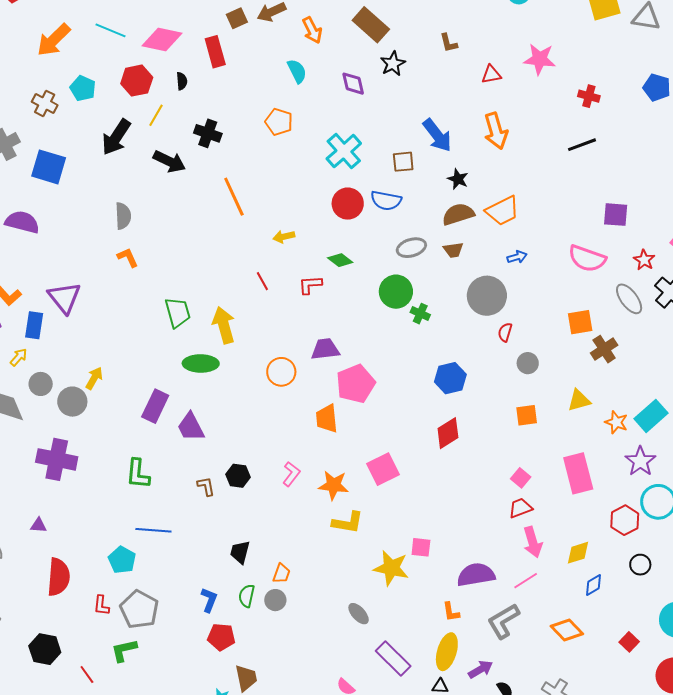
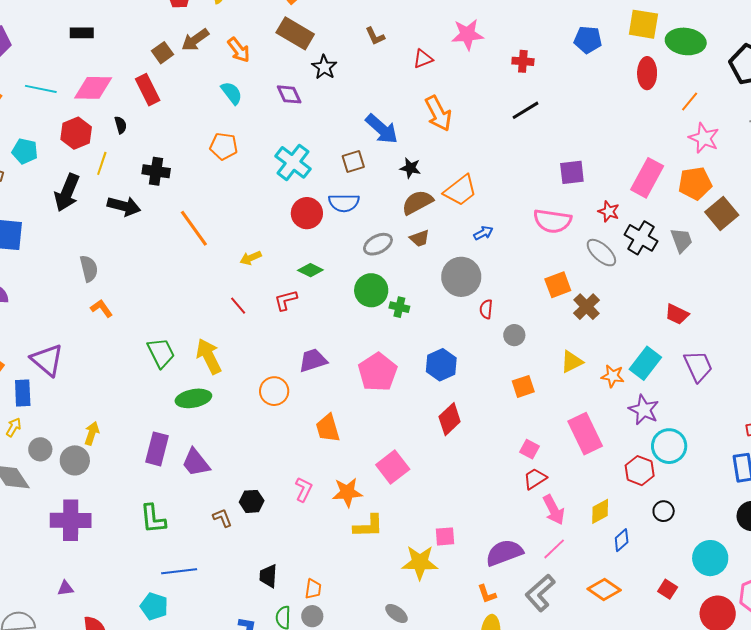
pink pentagon: (356, 384) -> (378, 372), moved

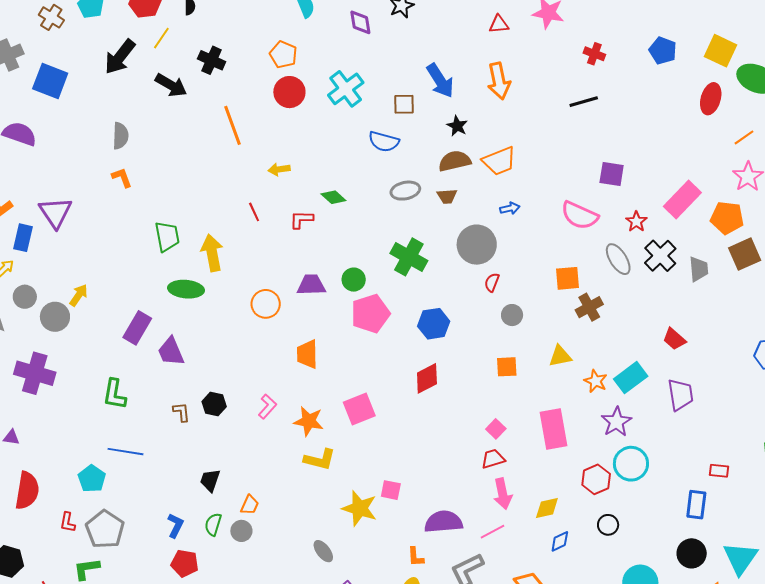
red circle: (307, 213) -> (289, 92), moved
green circle: (371, 290) -> (354, 280), moved, size x0.7
green cross: (399, 307) -> (409, 257), size x1.8

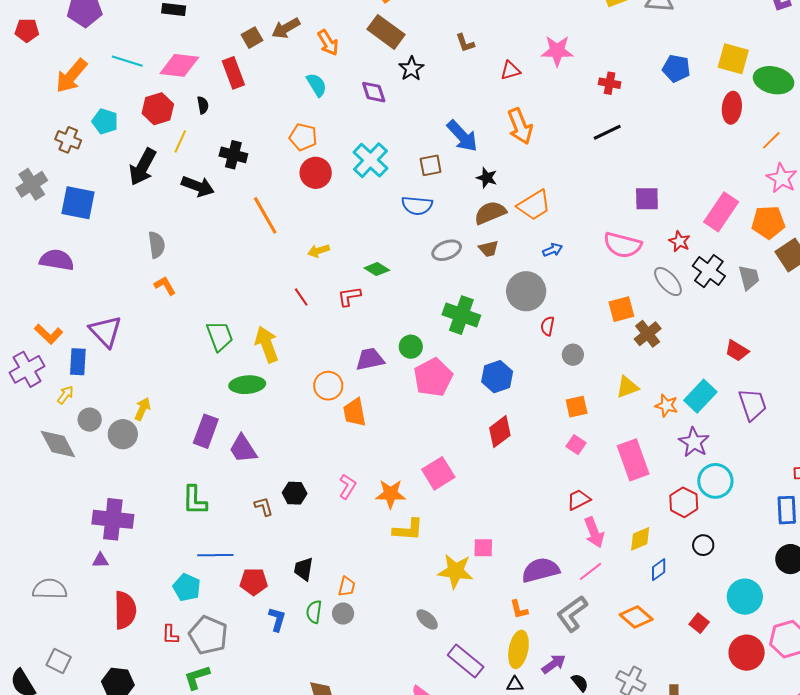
orange trapezoid: (307, 354) -> (355, 412), moved
purple cross: (35, 373) -> (113, 519), moved
pink square: (496, 429) -> (576, 445), moved
red pentagon: (185, 563) -> (254, 582), moved

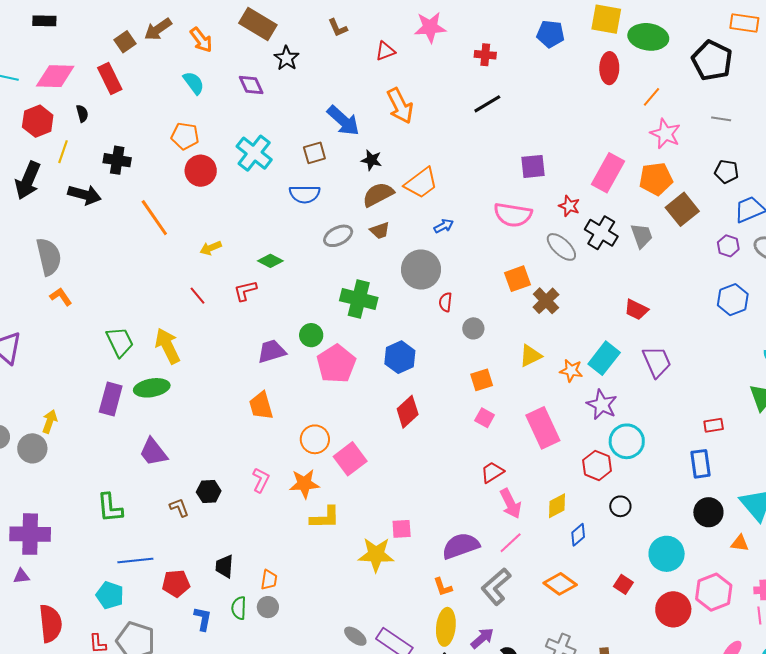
gray semicircle: (157, 245) -> (49, 257), size x1.4
orange circle: (328, 386) -> (315, 439), moved
purple rectangle: (206, 431) -> (111, 399), moved
gray ellipse: (427, 619) -> (355, 636), moved

